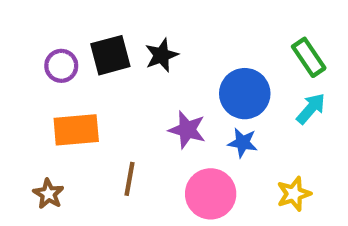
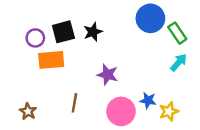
blue circle: (245, 94) -> (150, 18), moved
orange rectangle: (76, 130) -> (51, 60), moved
blue star: (243, 143) -> (148, 100), moved

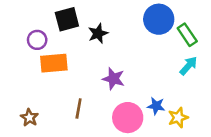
black square: (63, 32) -> (67, 19), moved

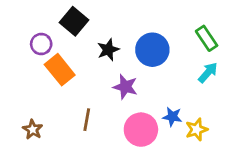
black square: (67, 19) -> (74, 21), turned -35
blue circle: (159, 19) -> (152, 50), moved
black star: (98, 33) -> (108, 50), moved
orange rectangle: (54, 63) -> (60, 70), turned 56

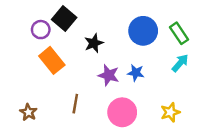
purple circle: (41, 44) -> (41, 30), moved
blue circle: (152, 50) -> (143, 31), moved
blue star: (172, 117) -> (136, 73), moved

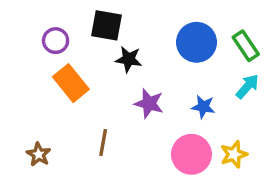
black square: (64, 18) -> (107, 25), moved, turned -30
black star: (94, 43) -> (129, 59), turned 30
blue star: (136, 73) -> (203, 107), moved
pink circle: (122, 112) -> (191, 154), moved

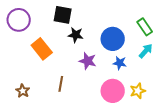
purple circle: (56, 41) -> (19, 20), moved, size x1.5
blue circle: (197, 42) -> (113, 39), moved

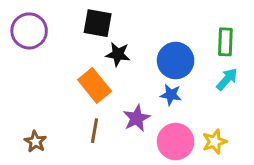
green rectangle: (145, 27) -> (225, 42), turned 36
orange rectangle: (42, 49) -> (95, 85), moved
purple star: (88, 61) -> (137, 118), moved, turned 30
blue star: (120, 63) -> (171, 95), moved

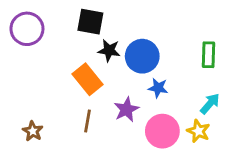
green rectangle: (225, 42) -> (208, 55), moved
blue circle: (176, 61) -> (142, 56), moved
cyan arrow: (227, 79) -> (210, 104), moved
yellow star: (214, 142) -> (198, 131), turned -30

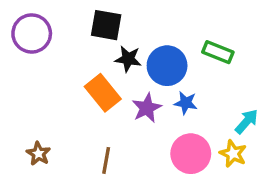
green rectangle: (208, 55) -> (218, 52), moved, turned -70
purple star: (126, 109) -> (147, 108), moved
brown line: (87, 121) -> (106, 160), moved

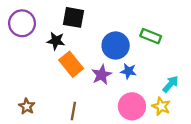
black star: (128, 59) -> (56, 41), moved

